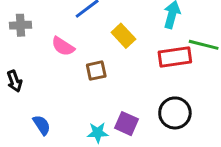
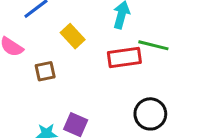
black circle: (175, 113) -> (150, 114), moved

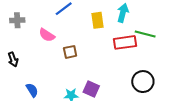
yellow rectangle: (73, 36) -> (97, 20), moved, turned 35

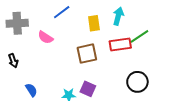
gray cross: (17, 20) -> (17, 23), size x1.5
green line: (145, 34) -> (139, 36), turned -48
brown square: (70, 52) -> (87, 54), moved, size x1.5

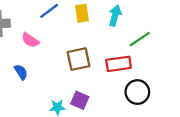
yellow rectangle: (94, 23) -> (82, 13), moved
red rectangle: (120, 44) -> (119, 64), moved
blue semicircle: (31, 90) -> (21, 72), moved

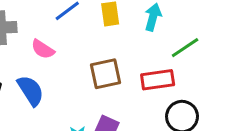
blue semicircle: (21, 72) -> (30, 91), size x1.5

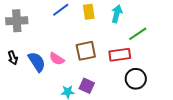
pink semicircle: (43, 49) -> (57, 59), moved

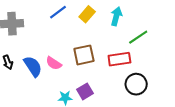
yellow rectangle: (89, 12) -> (87, 14), turned 49
purple square: (87, 86) -> (85, 91), turned 35

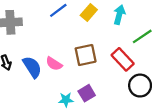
red rectangle: (119, 59) -> (123, 59), turned 55

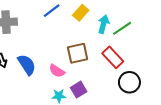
cyan arrow: (119, 15) -> (103, 24), moved
green line: (142, 36) -> (122, 28), moved
pink semicircle: (54, 64) -> (57, 71), moved

